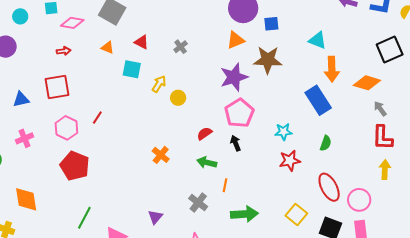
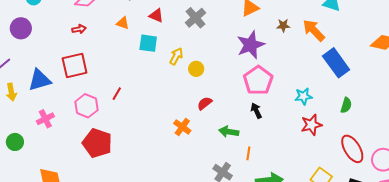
gray cross: (181, 47) -> (196, 18), size x1.5
brown star: (268, 60) -> (283, 26), size x0.5
orange arrow: (332, 69) -> (314, 30), moved, turned 140
blue triangle: (21, 99) -> (40, 80), size x1.4
red semicircle: (204, 133) -> (205, 103), moved

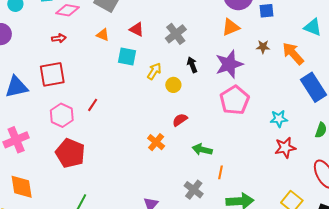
black arrow: (256, 111) -> (192, 65), moved
pink cross: (45, 119) -> (16, 140), moved, size x1.4

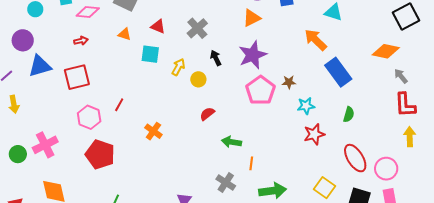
brown star: (263, 47) -> (289, 82), moved
blue triangle: (16, 87) -> (40, 66), moved
orange cross: (156, 142) -> (153, 131), moved

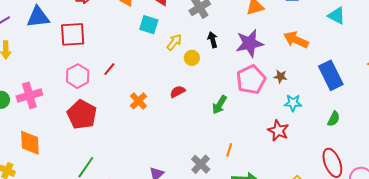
orange arrow: (316, 40) -> (296, 40), moved, turned -30
red semicircle: (207, 114) -> (178, 92), moved
red star: (314, 134) -> (278, 130), moved, turned 30
green arrow: (232, 142) -> (219, 105), moved, turned -78

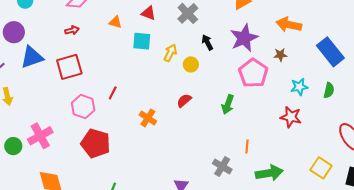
brown star: (280, 76) -> (280, 55), moved
green semicircle: (334, 119) -> (329, 90), moved

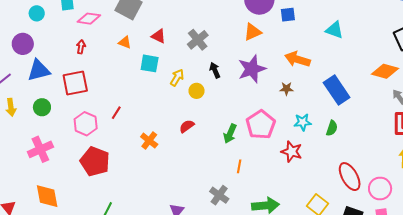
red arrow: (72, 30) -> (81, 47), turned -72
pink pentagon: (253, 73) -> (261, 125), moved
green circle: (13, 146) -> (42, 107), moved
orange line: (247, 146) -> (239, 166), moved

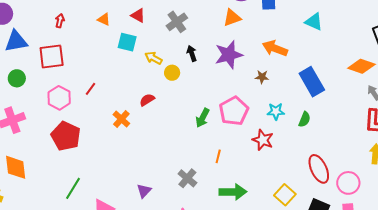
yellow arrow: (177, 78) -> (154, 58), turned -96
red semicircle: (187, 126) -> (147, 100), moved
orange line: (239, 166) -> (218, 156), moved

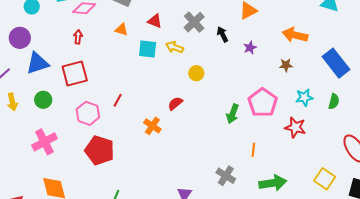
black arrow: (192, 53) -> (223, 34), moved
purple star: (229, 55) -> (250, 48), size x0.5
yellow arrow: (154, 58) -> (175, 47), moved

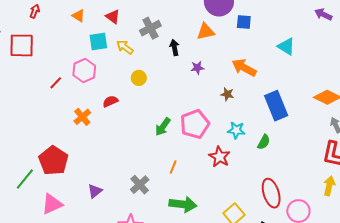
cyan square: (148, 49) -> (98, 41), turned -30
pink hexagon: (88, 113) -> (84, 70), moved
red pentagon: (100, 150) -> (53, 161), moved

